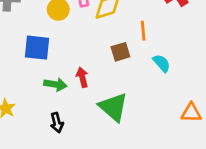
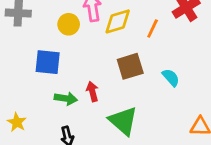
orange line: (143, 31) -> (153, 28), moved, turned 30
brown square: (120, 52) -> (130, 66), size x1.4

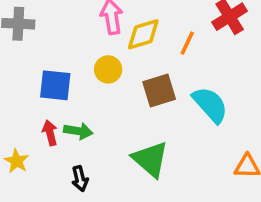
yellow circle: (69, 24) -> (108, 69), moved
cyan semicircle: (171, 77) -> (210, 105), size x1.6
red arrow: (92, 91) -> (50, 133), moved

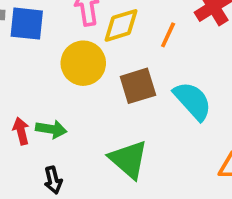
yellow circle: (108, 69) -> (83, 63), size x1.5
blue square: (55, 85) -> (27, 24), moved

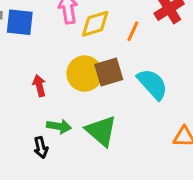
yellow circle: (83, 63) -> (85, 74), moved
green arrow: (51, 129) -> (59, 126), moved
red arrow: (21, 131) -> (39, 86), moved

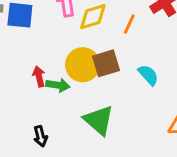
cyan semicircle: (152, 84) -> (148, 75), size x0.7
green arrow: (59, 126) -> (58, 85), moved

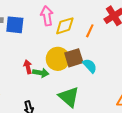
cyan semicircle: (148, 75) -> (90, 66), moved

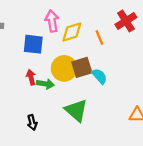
blue square: (15, 25) -> (33, 44), moved
orange line: (90, 31) -> (99, 38), turned -48

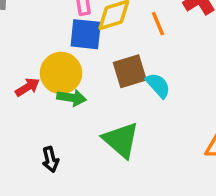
blue square: (33, 44) -> (86, 34), moved
yellow circle: (64, 68) -> (61, 73), moved
red arrow: (31, 77) -> (27, 87), moved, turned 72

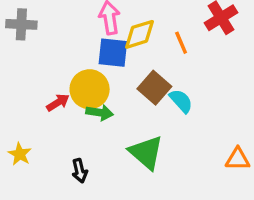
brown square: (130, 71) -> (154, 88), turned -32

